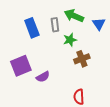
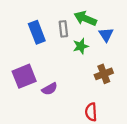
blue triangle: (99, 24) -> (106, 35), moved
brown cross: (82, 59) -> (104, 74), moved

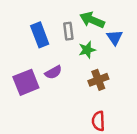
brown cross: (104, 74) -> (98, 80), moved
purple semicircle: (50, 89) -> (53, 72), moved

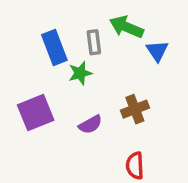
green star: (87, 50) -> (80, 73), moved
purple semicircle: (53, 72) -> (90, 125), moved

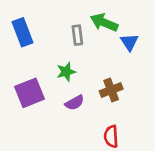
blue rectangle: (54, 47) -> (22, 32), moved
green star: (80, 73) -> (66, 72), moved

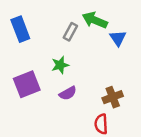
gray rectangle: (77, 35) -> (70, 32), turned 36
brown cross: (111, 90) -> (113, 97), moved

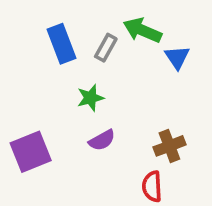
blue rectangle: (20, 29) -> (61, 44), moved
purple square: (27, 84) -> (31, 152), moved

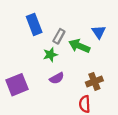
green arrow: (142, 30) -> (79, 46), moved
gray rectangle: (106, 48) -> (59, 36), moved

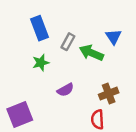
green star: (50, 55) -> (41, 63), moved
purple square: (17, 85) -> (20, 115), moved

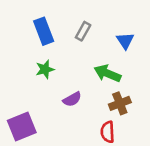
gray rectangle: (68, 42) -> (83, 31), moved
green arrow: (91, 53) -> (108, 73), moved

